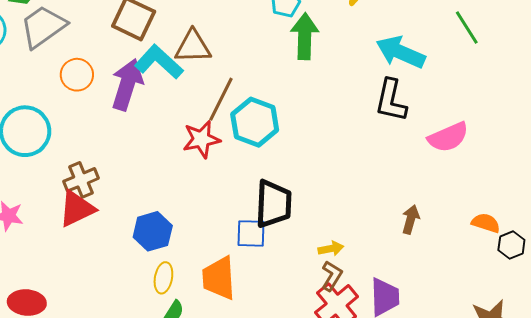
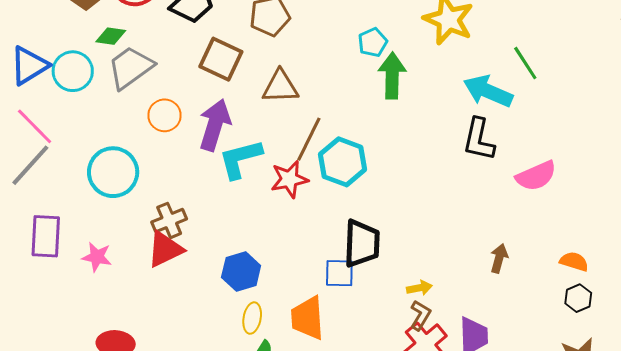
green line: (467, 28) -> (525, 63), moved
cyan L-shape: (159, 62) -> (240, 159), moved, turned -57
black hexagon: (511, 245) -> (578, 298), moved

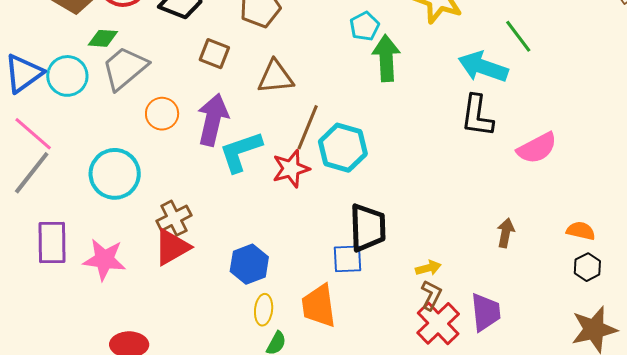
brown square: (221, 59) -> (214, 54), size x0.7
pink star: (97, 257) -> (104, 260), size x1.4

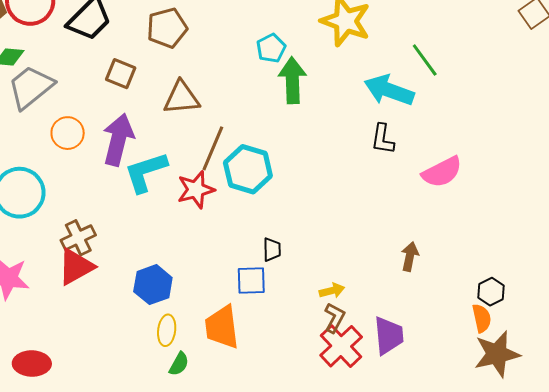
black L-shape: (477, 116) -> (383, 139), size x0.7
black trapezoid: (368, 228) -> (272, 250), size x0.5
orange semicircle: (581, 231) -> (482, 318), moved, turned 64

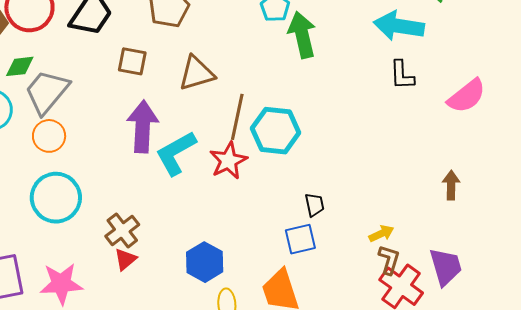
orange circle: (68, 133) -> (49, 136), moved
red triangle: (76, 267) -> (125, 259), size x0.6

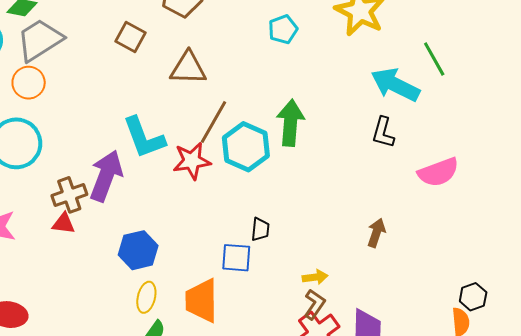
green arrow: (302, 35) -> (290, 123), moved
purple arrow: (143, 127) -> (106, 176), moved
cyan L-shape: (176, 153) -> (144, 138), turned -99
brown arrow: (451, 185) -> (376, 233), moved
red triangle: (125, 259) -> (64, 223), turned 30

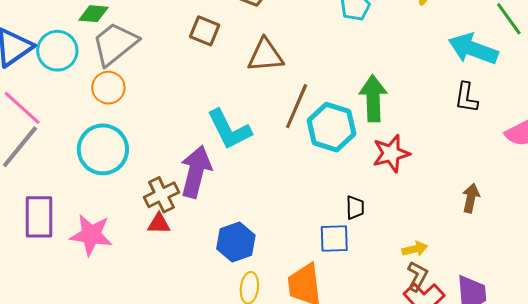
red star: (192, 161) -> (391, 153), moved

